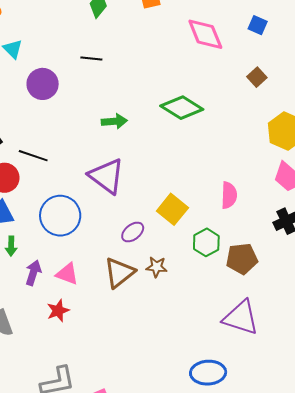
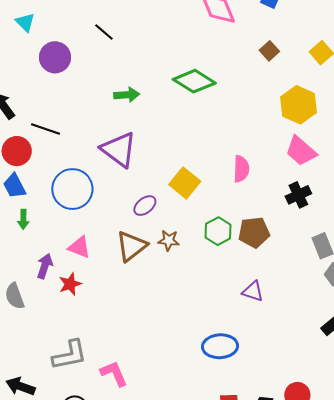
black line: (91, 59) -> (104, 32), turned 35
green hexagon: (206, 242) -> (218, 231), moved
purple arrow: (33, 273) -> (45, 266), moved
purple triangle: (241, 318) -> (253, 291), size x0.6

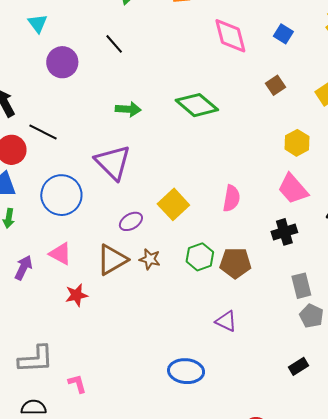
yellow hexagon: (298, 105) -> (297, 143), size x0.7
red star: (70, 284) -> (76, 295), moved
pink L-shape: (114, 374) -> (77, 384), size x0.7

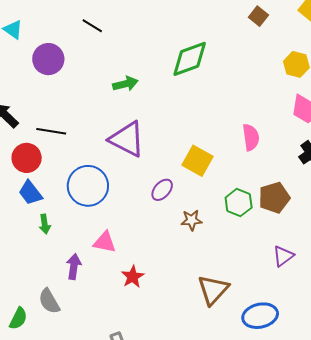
green diamond: (197, 105) -> (190, 59), turned -42
brown triangle: (112, 260) -> (213, 290), moved
purple triangle: (226, 321) -> (283, 256), turned -45

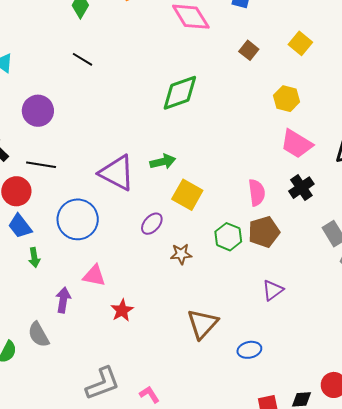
purple circle: (48, 59) -> (38, 111), moved
green arrow: (125, 84) -> (163, 162), moved
pink semicircle: (251, 137) -> (257, 192), moved
blue ellipse: (260, 316) -> (249, 350), size x0.7

